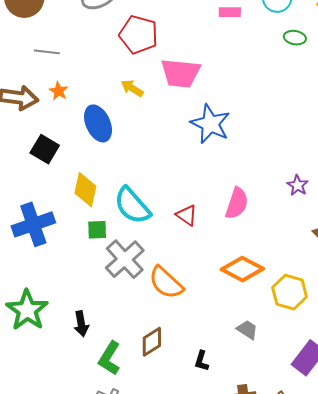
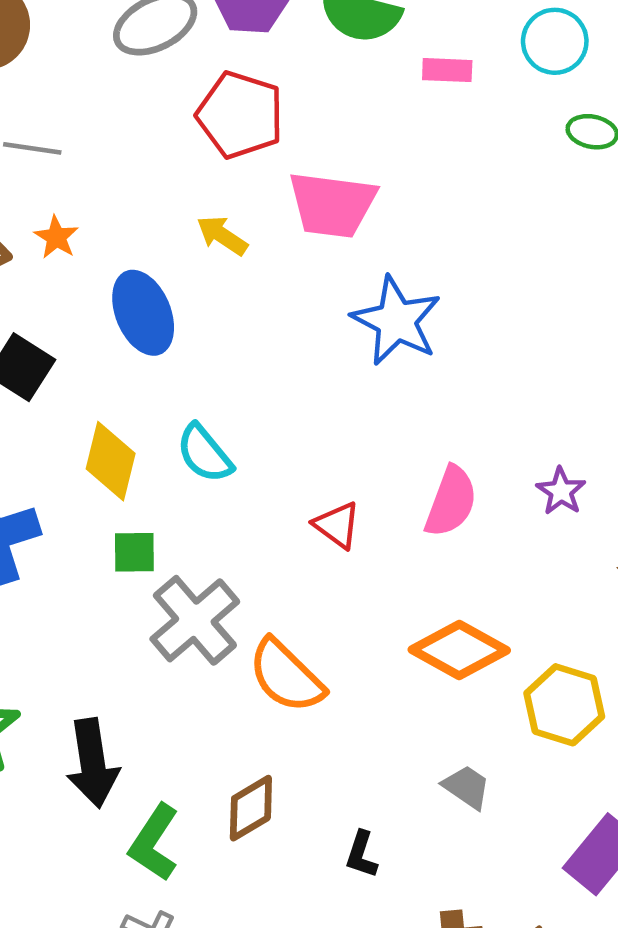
purple star: (298, 185) -> (561, 491), moved
cyan semicircle: (132, 206) -> (204, 454), moved, size x0.7
black arrow: (81, 324) -> (93, 763), size x1.5

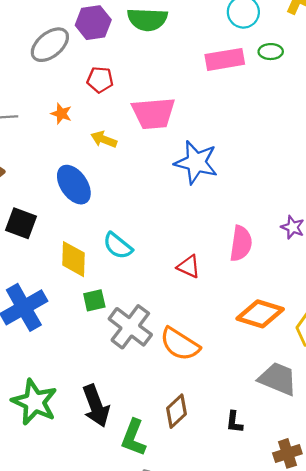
pink rectangle: (447, 70) -> (225, 59), moved, size x1.6
red pentagon: (240, 115) -> (100, 80), size x0.6
orange star: (56, 237) -> (61, 114), moved
gray trapezoid: (467, 787) -> (278, 379), size x1.6

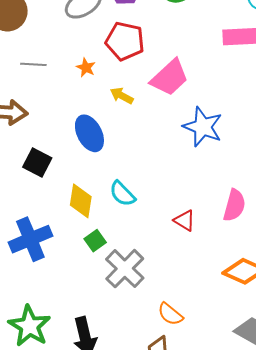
red pentagon: (100, 80) -> (125, 41), size x1.6
pink trapezoid: (153, 113) -> (170, 78), turned -45
green square: (94, 300) -> (95, 241), turned -30
orange semicircle: (180, 344) -> (170, 314), moved, size x0.7

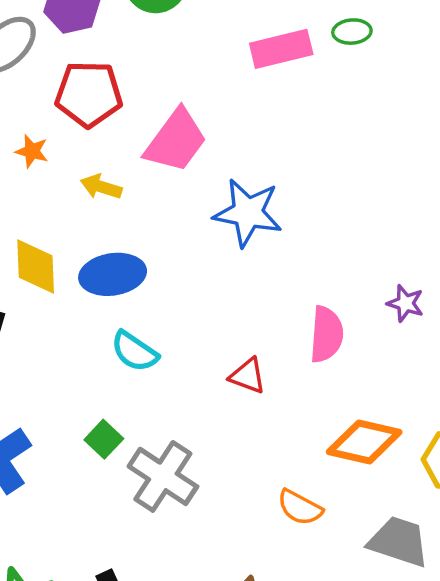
blue ellipse: (89, 133) -> (113, 274), moved, turned -60
yellow diamond: (81, 201) -> (36, 266), moved
orange semicircle: (170, 314) -> (300, 507), moved

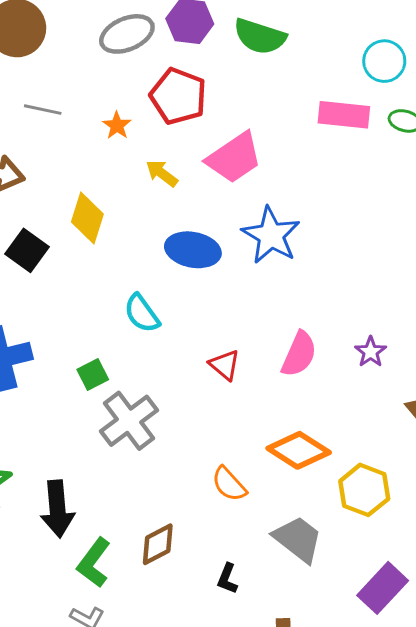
blue ellipse: (113, 274) -> (193, 250), moved

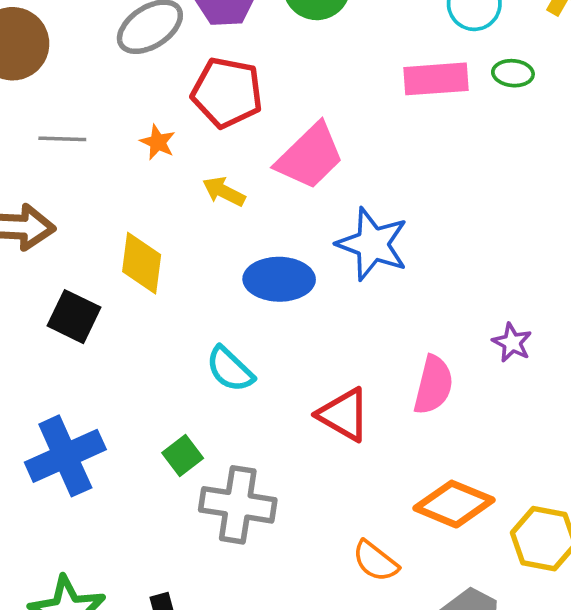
purple star: (371, 352) -> (512, 343), moved
red triangle: (225, 365) -> (344, 415), size x1.4
gray cross: (129, 421) -> (238, 505), turned -34

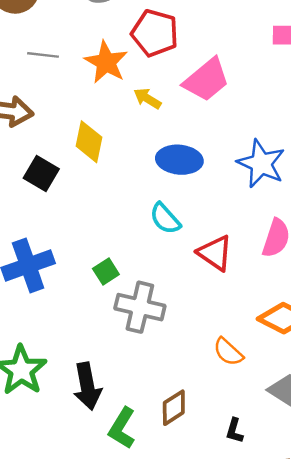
orange star: (158, 142) -> (106, 62), size x1.8
blue star: (372, 244) -> (261, 164), moved
cyan semicircle: (230, 369) -> (165, 219), moved

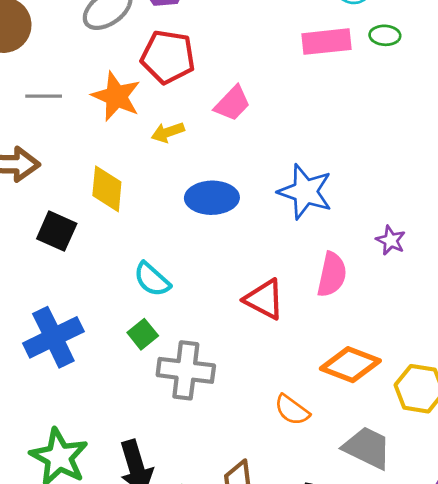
pink trapezoid: (206, 80) -> (232, 103), size x0.7
yellow arrow: (147, 98) -> (168, 132), turned -44
cyan semicircle: (165, 219) -> (152, 279), moved

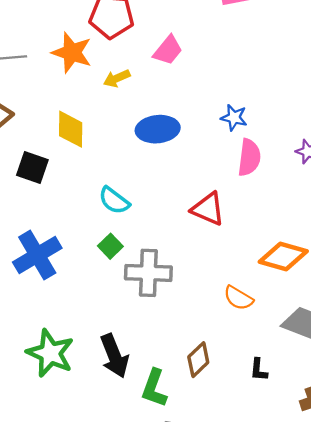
blue star: (305, 192) -> (234, 118), size x0.6
pink semicircle: (332, 275) -> (249, 157), moved

